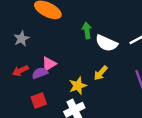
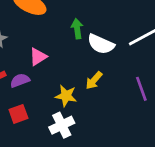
pink triangle: (49, 64) -> (38, 57), moved
yellow star: (78, 86) -> (66, 96), turned 30

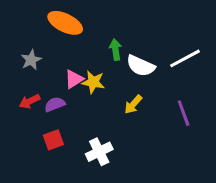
yellow star: (66, 96) -> (93, 82), moved

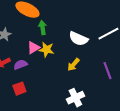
green arrow: (115, 50) -> (42, 28), moved
white cross: (99, 152) -> (75, 98), moved

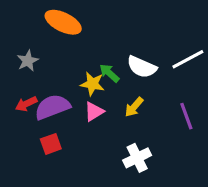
green arrow: (42, 28) -> (109, 73), moved, turned -40
pink triangle: (33, 48) -> (94, 112), moved
purple semicircle: (20, 65) -> (52, 107), size x1.6

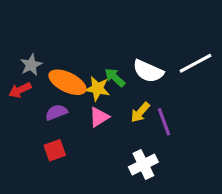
orange ellipse: (63, 22) -> (67, 82), moved
red arrow: (26, 104) -> (20, 90), moved
purple semicircle: (52, 107) -> (56, 112), size x0.6
purple line: (186, 116) -> (164, 122), moved

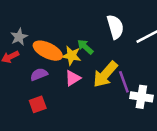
white semicircle: (148, 71) -> (115, 27), moved, turned -130
yellow arrow: (140, 112) -> (105, 74), size x1.6
white cross: (143, 164) -> (141, 97), moved, turned 35

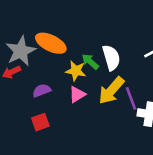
white semicircle: (115, 27) -> (111, 58), moved
gray star: (19, 37) -> (21, 51), size x1.6
orange ellipse: (48, 51) -> (51, 43), moved

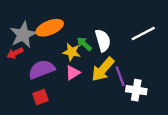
orange ellipse: (51, 43) -> (50, 28), turned -48
purple semicircle: (42, 91) -> (42, 69), size x1.6

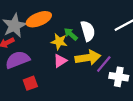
purple semicircle: (42, 69) -> (18, 60), moved
yellow arrow: (103, 69) -> (88, 58), turned -140
purple line: (120, 76) -> (104, 64), turned 60

